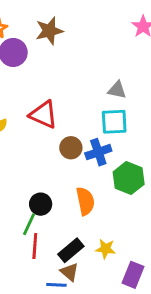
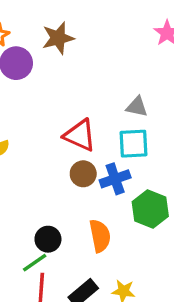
red triangle: (43, 115) -> (80, 135), moved
green line: (29, 224) -> (35, 263), turned 30

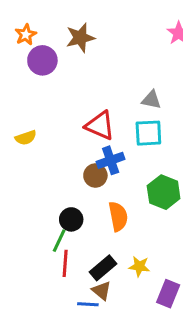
brown circle: (83, 174) -> (95, 175), moved
blue cross: (115, 179) -> (111, 160), moved
green line: (35, 263) -> (59, 241), turned -30

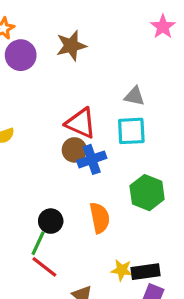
brown star: (80, 38) -> (71, 46), moved
brown circle: (95, 175) -> (74, 150), moved
red line: (65, 263) -> (44, 267), turned -56
black rectangle: (103, 268) -> (145, 272), moved, turned 32

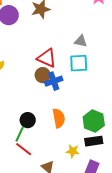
green hexagon: (147, 193) -> (94, 121), moved
black rectangle: (145, 272) -> (94, 141), moved

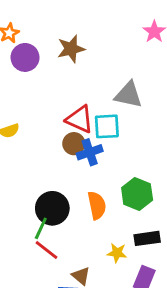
gray triangle: (81, 41) -> (128, 95), size x1.5
cyan square: (79, 63) -> (107, 126), moved
black circle: (28, 120) -> (52, 208), size x1.5
green hexagon: (94, 121) -> (137, 194), moved

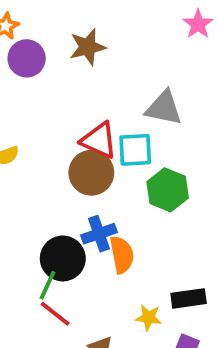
brown circle: (74, 144) -> (91, 173), size x1.5
blue cross: (90, 152) -> (99, 234), moved
green hexagon: (137, 194) -> (168, 190), moved

